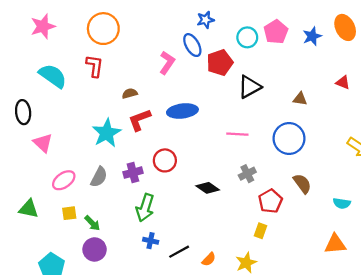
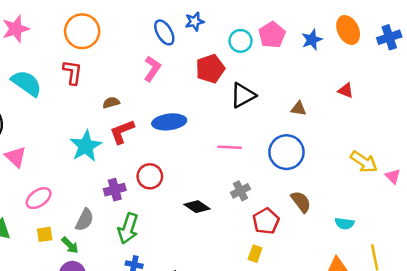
blue ellipse: (192, 45) -> (164, 32), moved
gray semicircle: (99, 177) -> (85, 220), moved

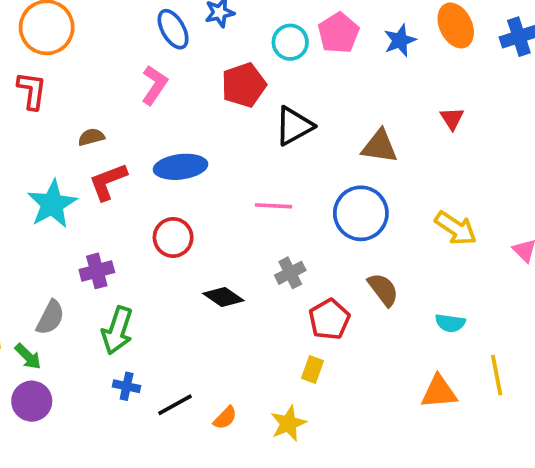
red triangle: (346, 90) -> (452, 118), turned 35
brown triangle: (299, 109) -> (379, 146), size x1.5
yellow arrow: (364, 162) -> (456, 228), moved
red circle: (150, 176) -> (173, 237), moved

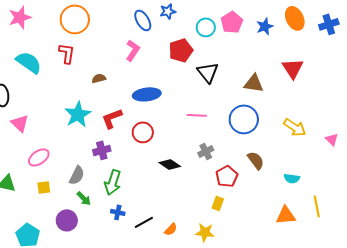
red triangle: (452, 118) -> (293, 68), size x1.6
black triangle: (294, 126) -> (208, 72), turned -40
red L-shape: (108, 182) -> (112, 118), moved
green arrow: (28, 356) -> (84, 198), moved
yellow star: (288, 423) -> (205, 232), turned 30

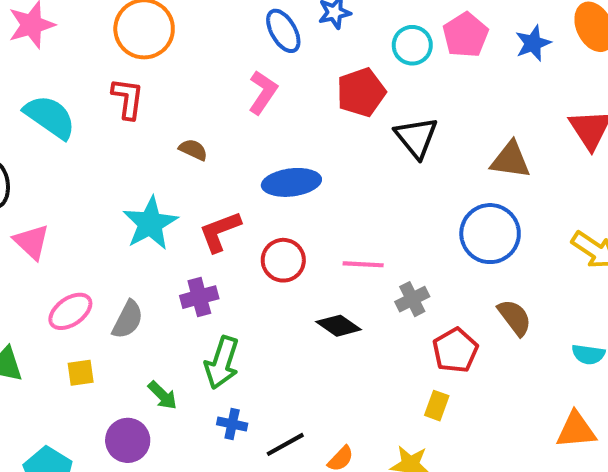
brown semicircle: (99, 78) -> (193, 150), turned 40
pink line: (197, 115) -> (363, 264), moved
gray semicircle: (77, 175) -> (128, 320), moved

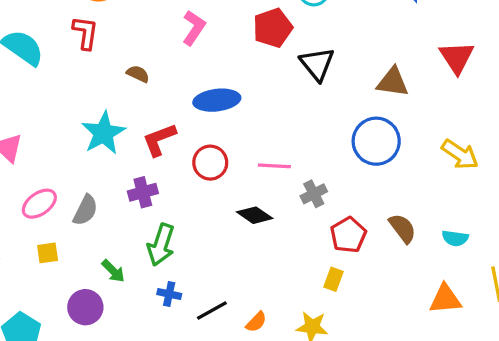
brown semicircle: (515, 318) -> (403, 228), moved

